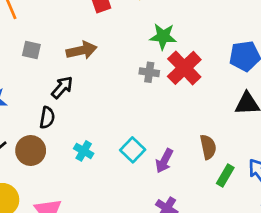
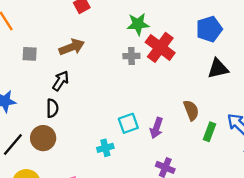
cyan square: (133, 150) -> (128, 123), turned 36
cyan cross: (84, 151) -> (105, 148), moved, turned -35

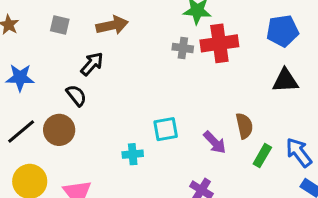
red cross: (160, 47) -> (219, 43), turned 36
black semicircle: (52, 108) -> (76, 95), turned -48
purple arrow: (156, 128) -> (215, 142), moved, turned -72

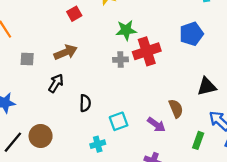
black triangle: (285, 81) -> (207, 87), moved
black semicircle: (76, 95) -> (85, 103), moved, turned 49
green rectangle: (262, 156) -> (198, 140), moved

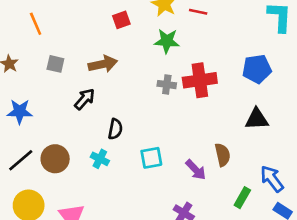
green star: (126, 30) -> (167, 41), moved
black triangle: (207, 87) -> (257, 119), moved
cyan cross: (98, 144) -> (100, 159), moved, turned 32

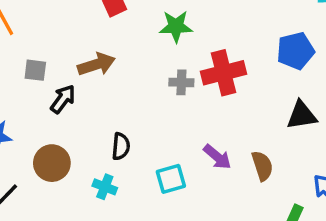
black arrow: (85, 99) -> (63, 99), moved
brown circle: (55, 159) -> (52, 163), moved
purple arrow: (196, 170) -> (217, 157), moved

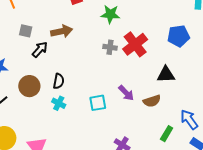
red cross: (224, 73) -> (135, 44), turned -30
black triangle: (302, 115) -> (166, 75), moved
black semicircle: (121, 146) -> (59, 81), moved
brown semicircle: (262, 166) -> (152, 101), turned 84

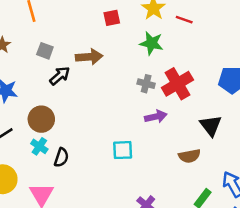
black triangle: (166, 75) -> (211, 126), turned 48
black semicircle: (59, 81) -> (61, 158), moved
purple arrow: (126, 93) -> (156, 117), moved, turned -66
cyan cross: (59, 103) -> (39, 146), moved

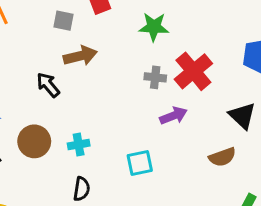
gray square: (45, 51) -> (64, 21), moved
black arrow: (60, 76) -> (48, 85), turned -80
cyan cross: (39, 146) -> (79, 145), moved, turned -35
black semicircle: (61, 158) -> (82, 189), moved

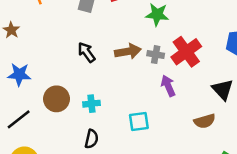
brown arrow: (80, 56) -> (128, 51), moved
black arrow: (48, 85) -> (86, 52), moved
purple arrow: (173, 116) -> (168, 86), turned -95

